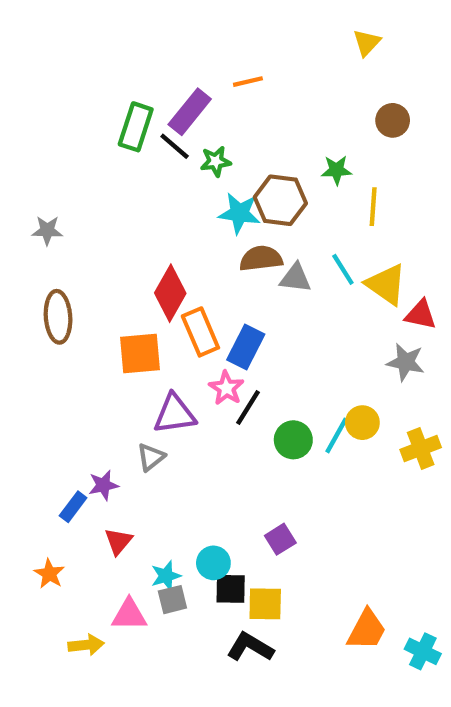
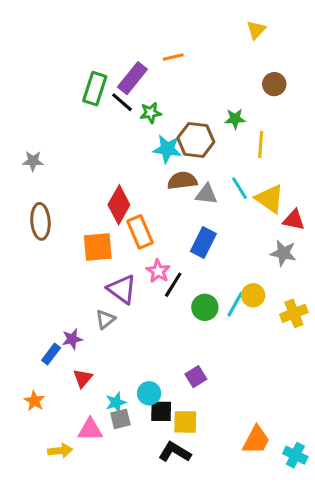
blue rectangle: (246, 347) -> (203, 242), moved
purple triangle: (175, 414) -> (122, 289), turned 44

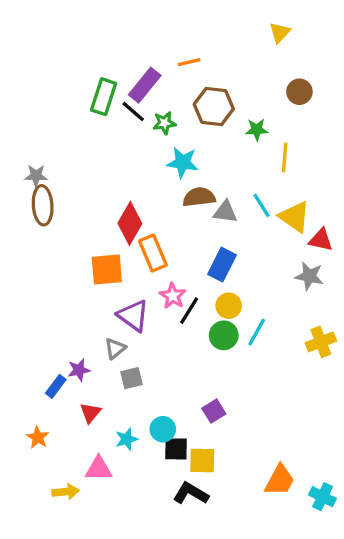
brown hexagon: (196, 140) -> (214, 107), moved
brown ellipse: (40, 221) -> (43, 205), moved
yellow circle: (253, 295) -> (229, 306), moved
gray square: (120, 419) -> (132, 378), moved

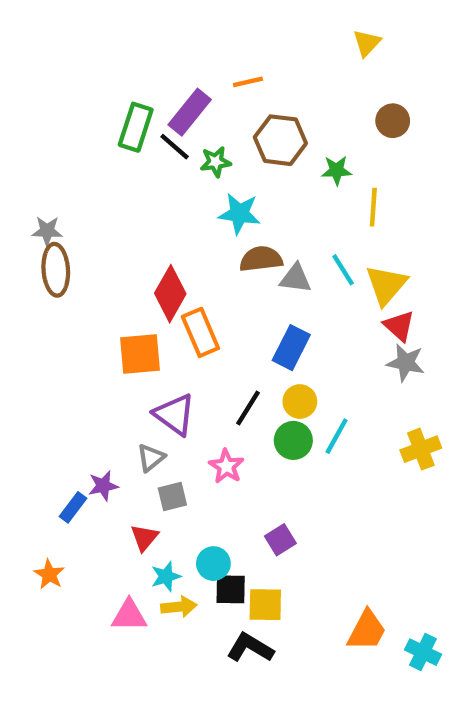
yellow triangle: (294, 217) -> (386, 285), turned 36
red triangle: (321, 240) -> (399, 326), moved, turned 30
pink star: (173, 296) -> (226, 466), moved
red triangle: (90, 413) -> (144, 538), moved
yellow arrow: (66, 492) -> (179, 607), moved

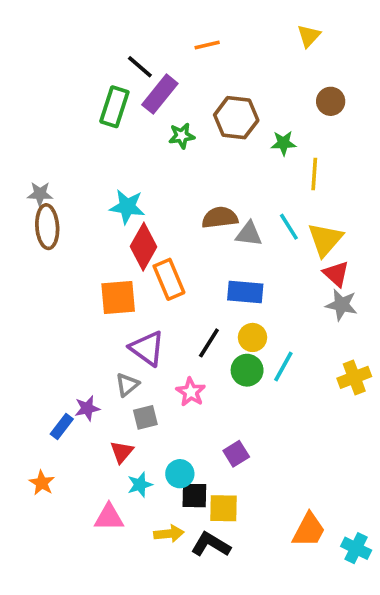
orange line: (248, 82) -> (207, 45), moved
black line: (175, 147) -> (140, 67), moved
cyan star: (239, 214) -> (127, 207), moved
blue rectangle: (291, 348) -> (245, 292), turned 68
yellow arrow: (179, 607) -> (169, 534), moved

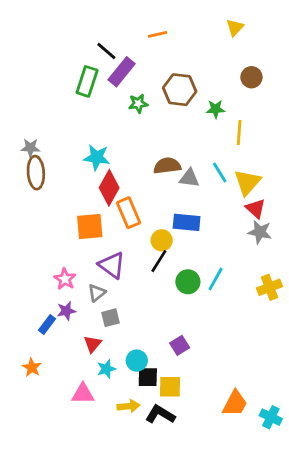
yellow circle: (253, 337) -> (162, 240), moved
pink star: (191, 392) -> (65, 279), moved

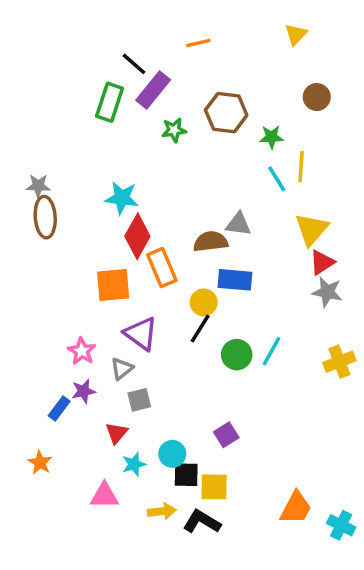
brown semicircle: (167, 166) -> (211, 241), moved
cyan line: (220, 173) -> (277, 179), moved
red triangle: (256, 209) -> (322, 262), turned 45

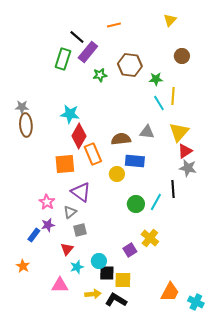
gray triangle: (238, 224) -> (147, 132), moved
black line: (200, 329) -> (173, 189), moved, turned -36
yellow cross: (339, 362) -> (150, 238), moved, turned -30

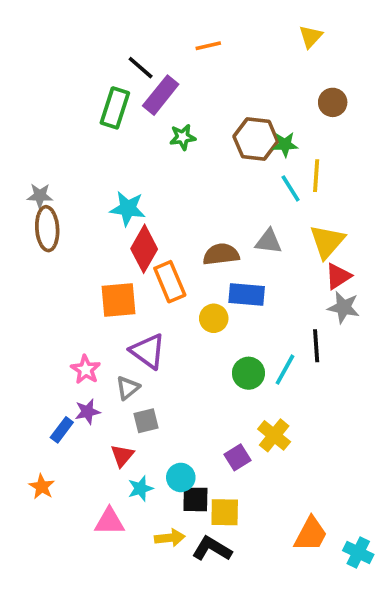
brown hexagon: (130, 65) -> (256, 139), moved

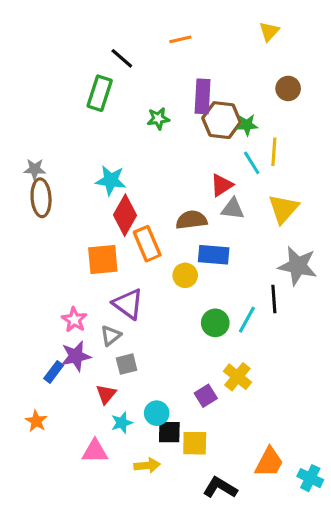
purple rectangle: (161, 95) -> (203, 96), moved, turned -36
red triangle: (338, 276) -> (222, 185), moved
gray star: (344, 307) -> (298, 266), size x1.4
purple star: (87, 412) -> (76, 356), size x1.4
black L-shape: (212, 549) -> (220, 488), moved

